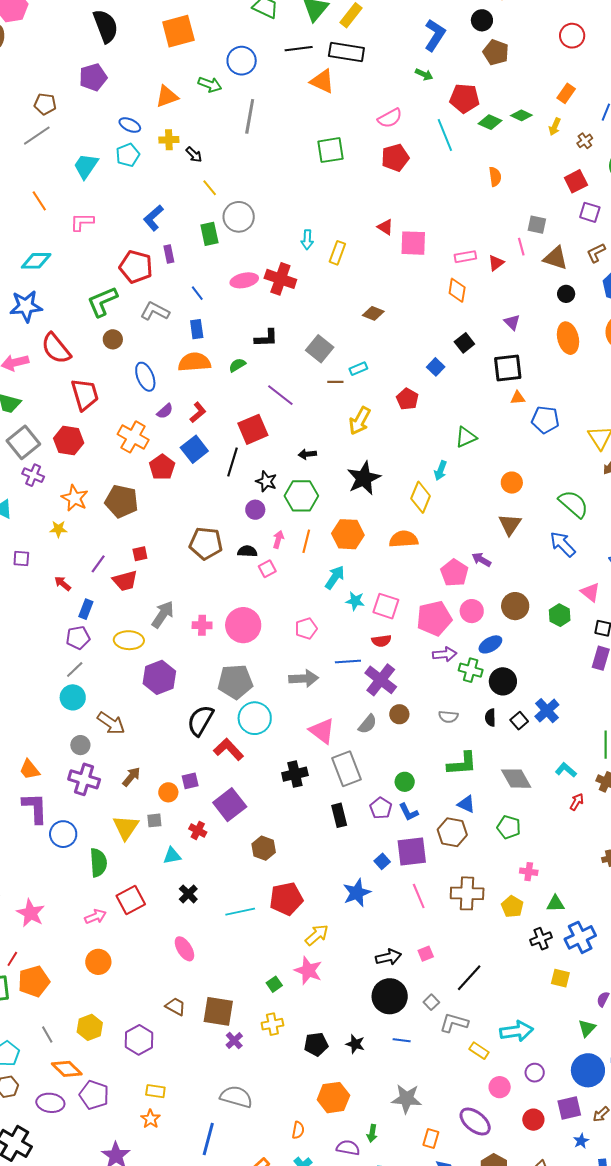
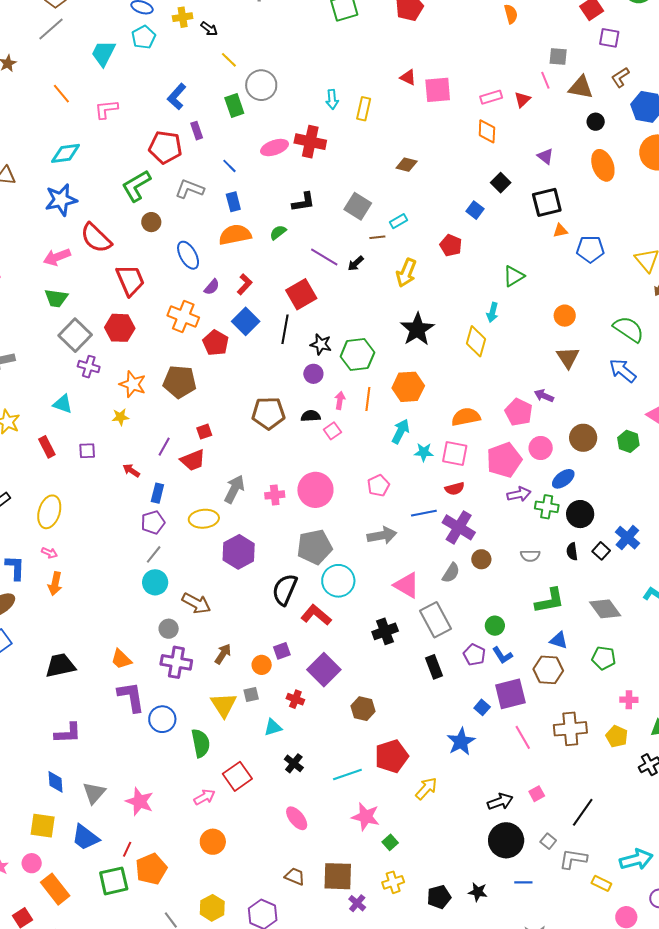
black arrow: (307, 454) -> (356, 263), moved, turned -30
orange semicircle: (404, 539) -> (466, 417), moved
pink star: (308, 971) -> (366, 817), moved

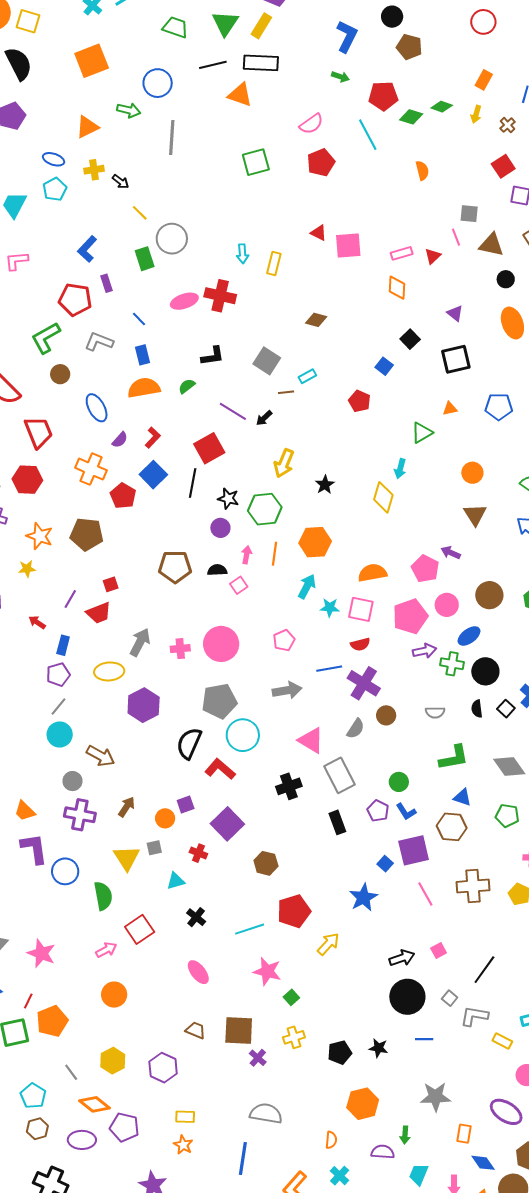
orange triangle: (560, 231) -> (450, 409), moved
yellow arrow: (406, 273) -> (284, 463), moved
black star: (417, 329) -> (325, 485), size x0.6

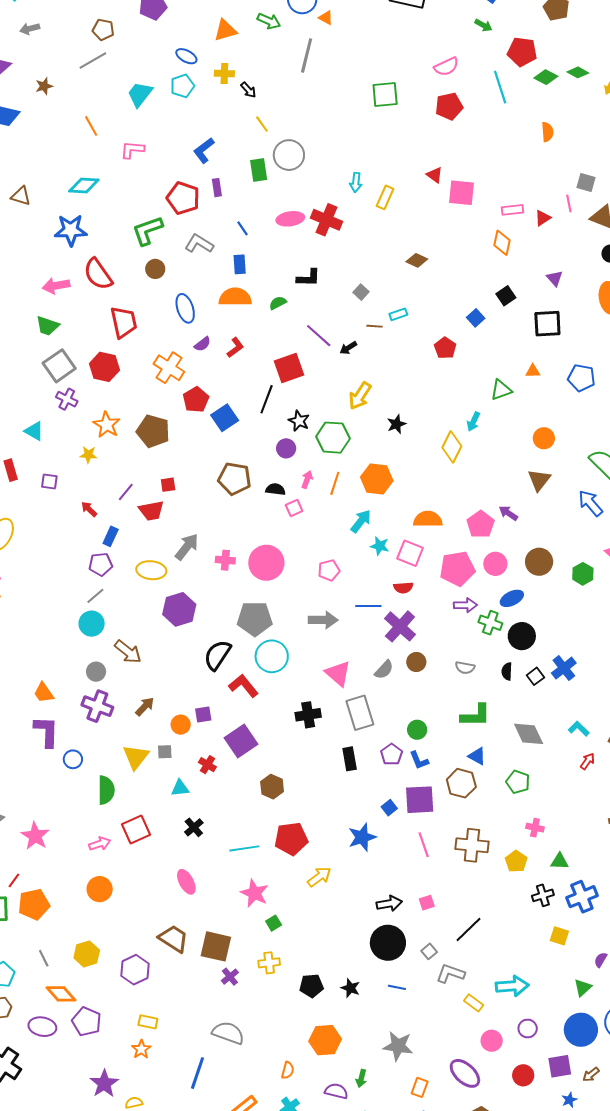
orange triangle: (240, 95) -> (326, 18), moved, size x0.6
gray square: (267, 361) -> (361, 292), size x0.6
blue square: (153, 475) -> (225, 418), moved
blue circle: (65, 871) -> (73, 759), size x0.7
brown trapezoid: (196, 1030) -> (174, 939), size x1.5

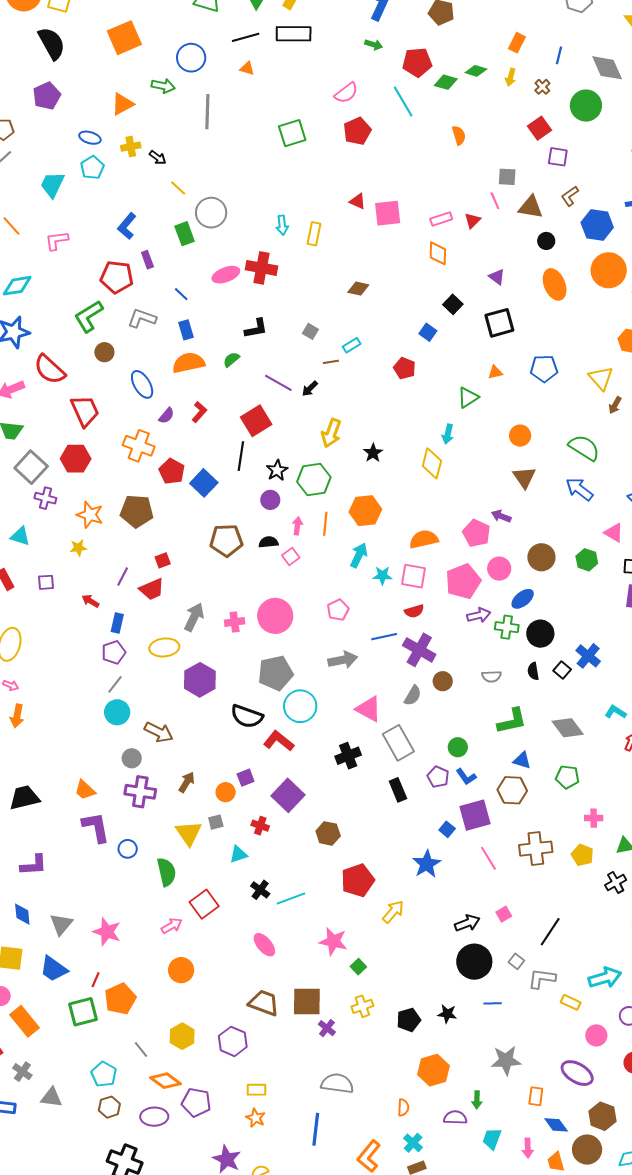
orange triangle: (326, 18) -> (247, 68), moved
black star: (299, 421) -> (277, 470), turned 30
black semicircle: (217, 655) -> (247, 716), turned -92
cyan line: (244, 848) -> (291, 898), moved

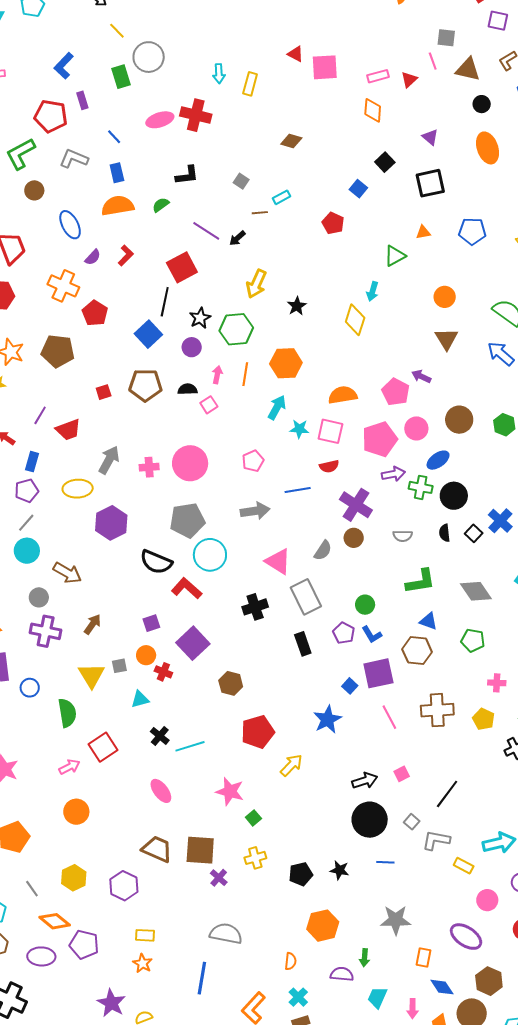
blue square: (204, 483) -> (148, 334), moved
red square: (163, 560) -> (104, 392), moved
purple cross: (419, 650) -> (356, 505), moved
orange circle: (226, 792) -> (146, 655), moved

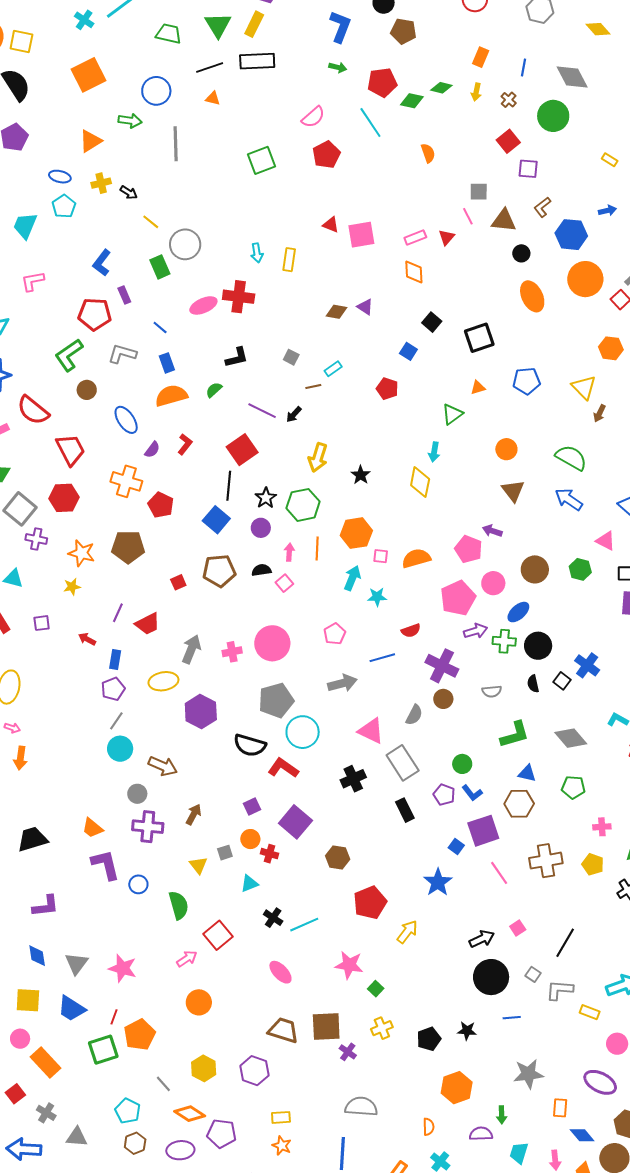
purple triangle: (430, 137) -> (365, 307), moved
pink square: (330, 431) -> (381, 556), moved, size x0.6
yellow triangle: (91, 675) -> (198, 865), size x0.7

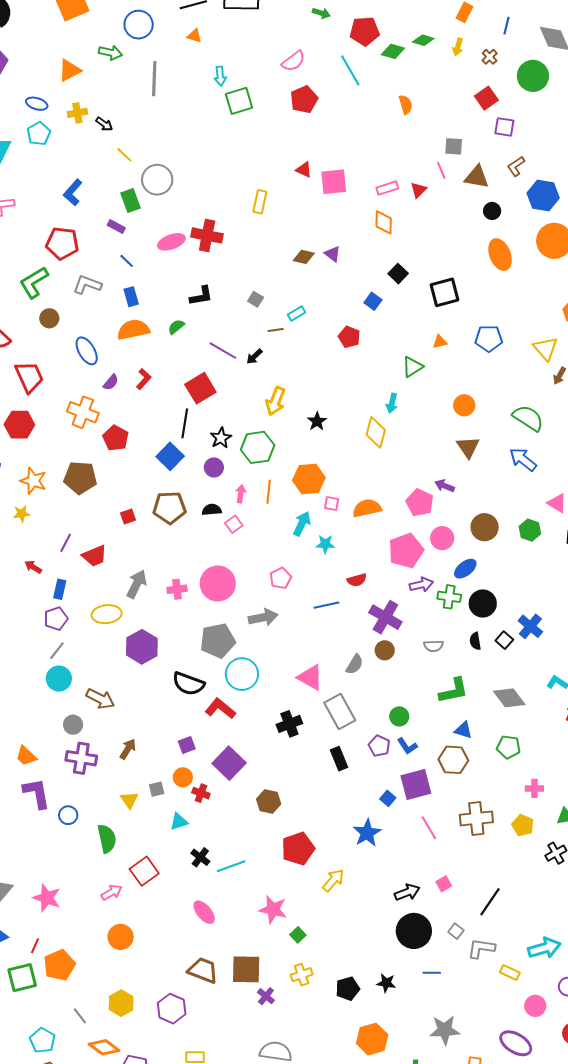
cyan arrow: (257, 253) -> (220, 76), moved
purple rectangle: (124, 295) -> (116, 227), moved, turned -42
gray arrow: (342, 683) -> (263, 617), moved

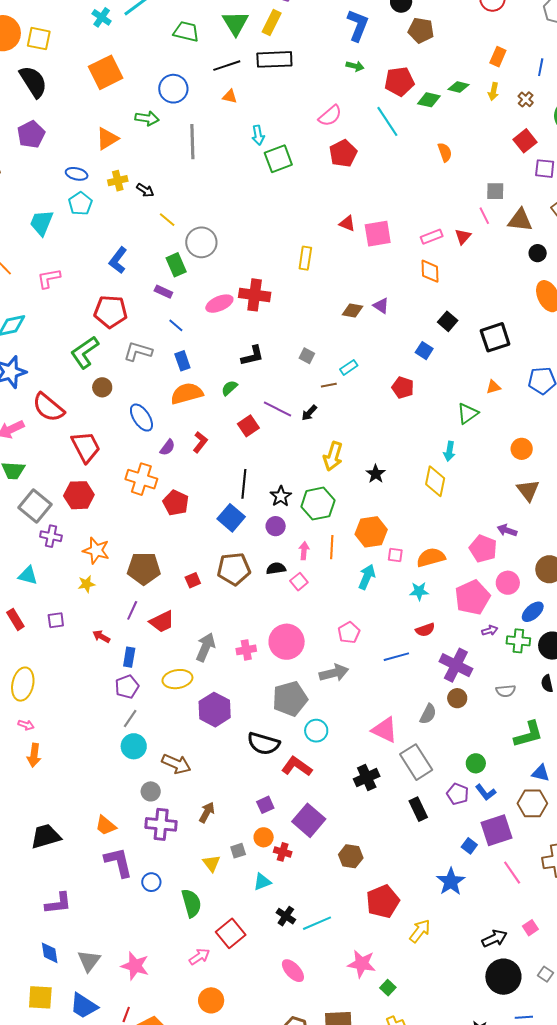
red square: (200, 388) -> (248, 426), moved, size x0.7
brown pentagon: (80, 478) -> (144, 568), moved
cyan star: (325, 544) -> (419, 591), moved
purple arrow: (421, 585) -> (490, 630), size x0.7
cyan circle: (242, 674) -> (316, 731), size x0.7

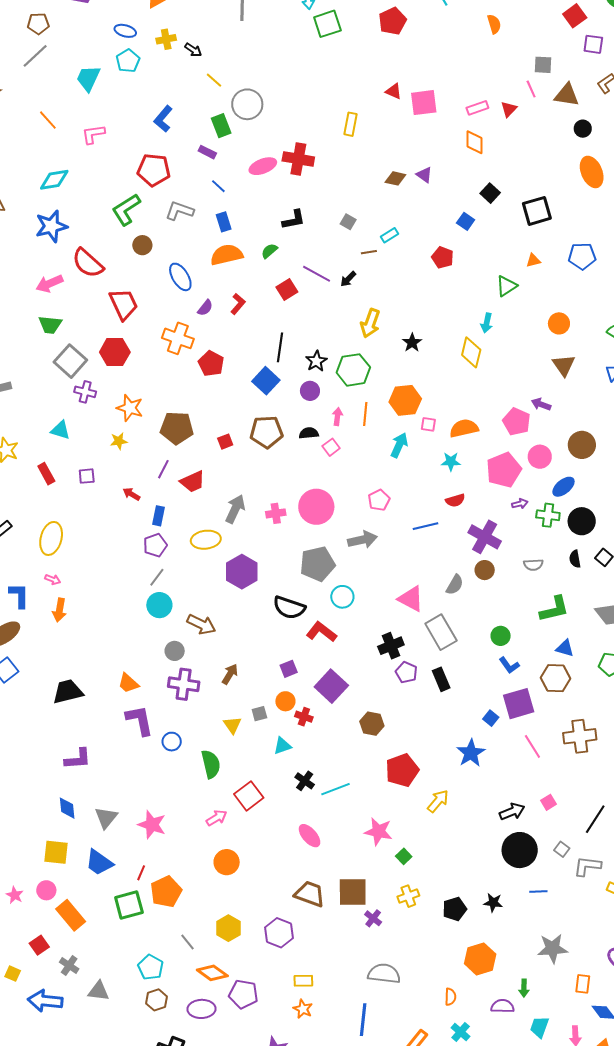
purple pentagon: (458, 794) -> (406, 672), moved

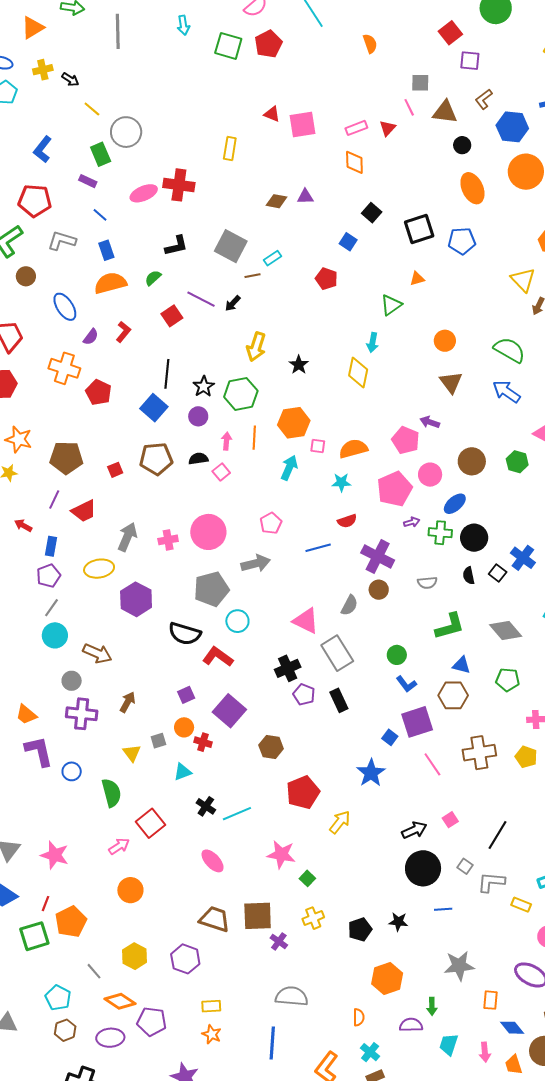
green square: (327, 24) -> (228, 46), moved, turned 36
purple triangle: (424, 175) -> (305, 197), turned -36
gray square: (348, 222) -> (231, 246), size x2.0
blue pentagon: (582, 256) -> (462, 241), moved

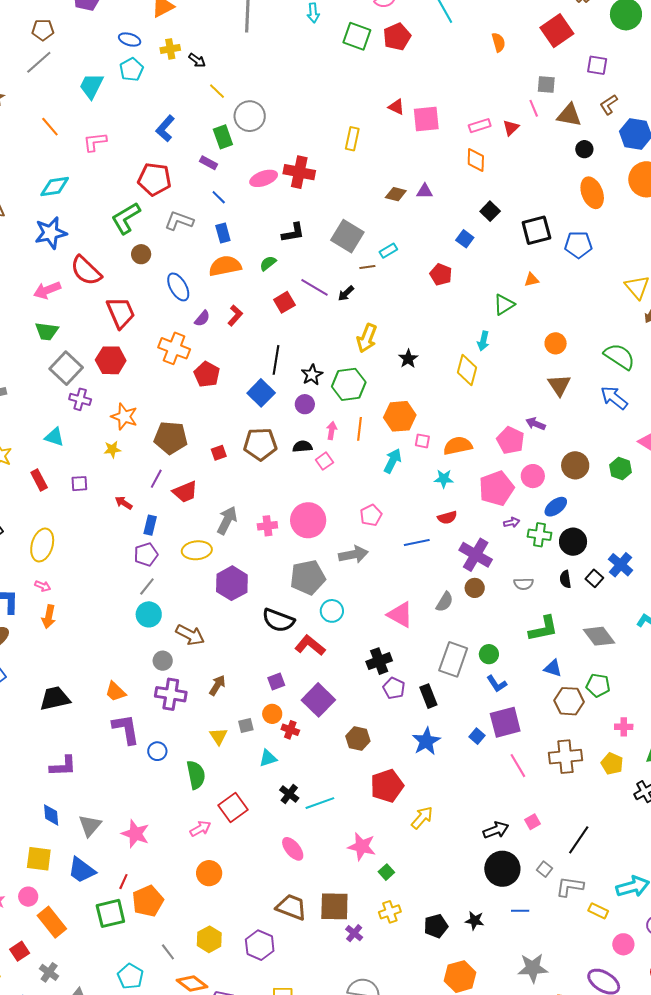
red square: (450, 33) -> (557, 31), moved, size x1.4
gray rectangle: (337, 653) -> (453, 659), moved, turned 48
brown hexagon: (453, 695) -> (569, 701), moved
blue star: (371, 773) -> (426, 741), moved

